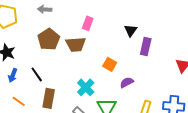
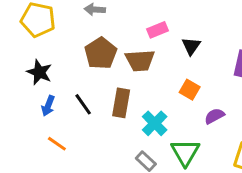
pink rectangle: (88, 23) -> (158, 30), turned 48
black triangle: (131, 30) -> (191, 46), moved
brown rectangle: (49, 98) -> (121, 103), moved

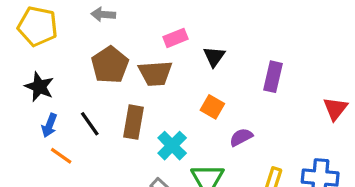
orange line: (57, 144) -> (61, 156), moved

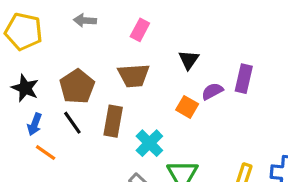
pink rectangle: (175, 38) -> (140, 30), moved, turned -40
brown pentagon: (110, 65) -> (77, 87), moved
purple semicircle: (241, 137) -> (212, 91), moved

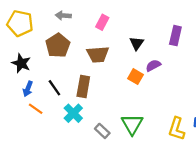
purple rectangle: (244, 79) -> (175, 36), moved
brown pentagon: (77, 87) -> (58, 46), moved
cyan cross: (149, 143) -> (73, 113), moved

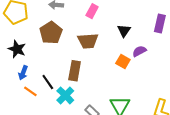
black line: (54, 88) -> (48, 82), moved

